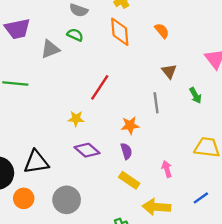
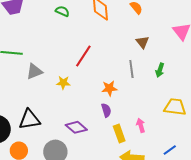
gray triangle: (50, 49) -> (34, 71), moved
green arrow: (195, 95) -> (160, 70), moved, turned 48
purple diamond: (87, 150) -> (76, 127), moved
yellow rectangle: (129, 180) -> (119, 134), moved, turned 36

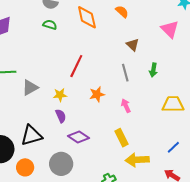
orange star: (109, 88) -> (97, 94), moved
purple semicircle: (106, 110) -> (61, 116), moved
pink arrow: (141, 125) -> (126, 106), moved

